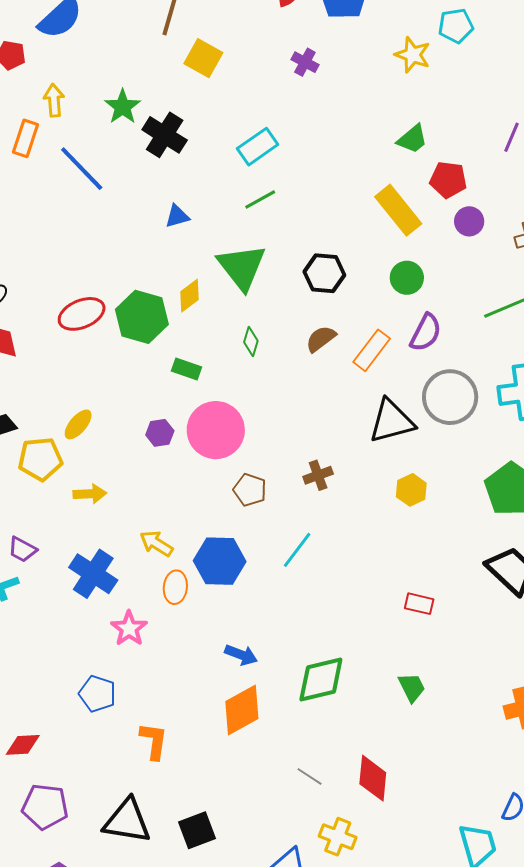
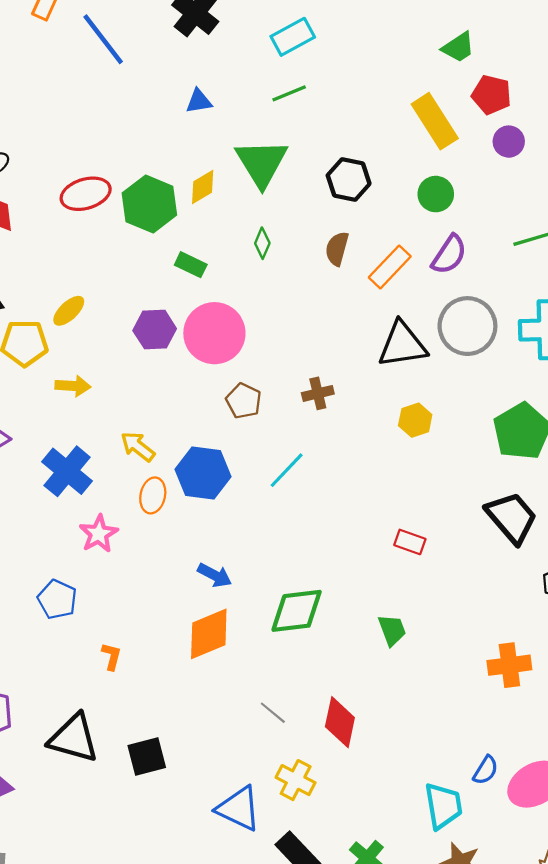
brown semicircle: (321, 339) -> (337, 249), turned -44
purple hexagon: (160, 433) -> (155, 330), size x1.4
orange L-shape: (154, 741) -> (111, 656), size x0.7

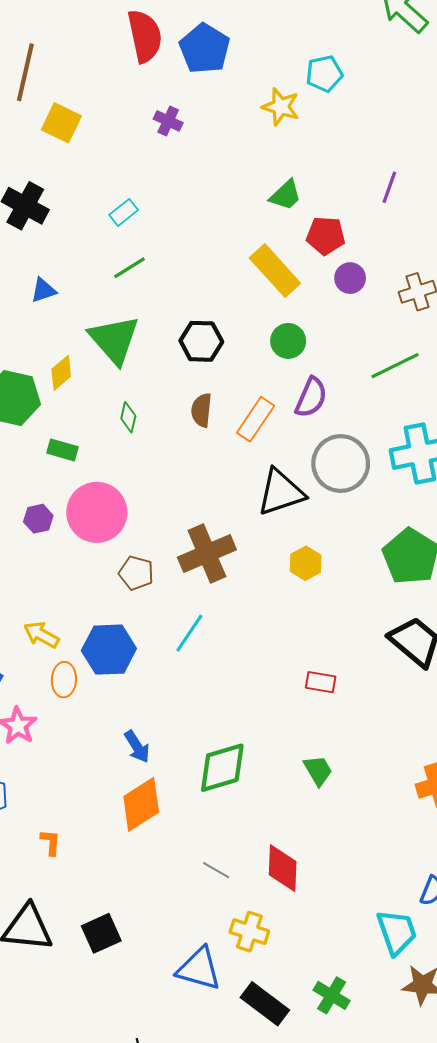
cyan rectangle: (293, 37) -> (124, 212), size x0.7
purple hexagon: (155, 330) -> (38, 519), size x0.7
brown cross: (318, 393) -> (207, 554), size x1.8
blue arrow: (215, 575) -> (137, 747), turned 40

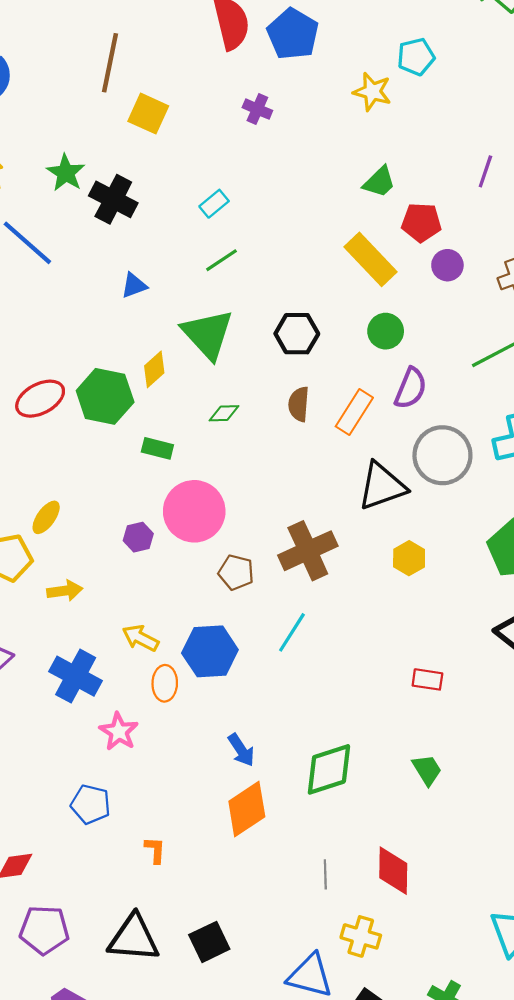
green diamond: (128, 417) -> (224, 413), turned 76
purple hexagon: (38, 519) -> (138, 537), moved
gray line: (216, 870) -> (325, 874), turned 60

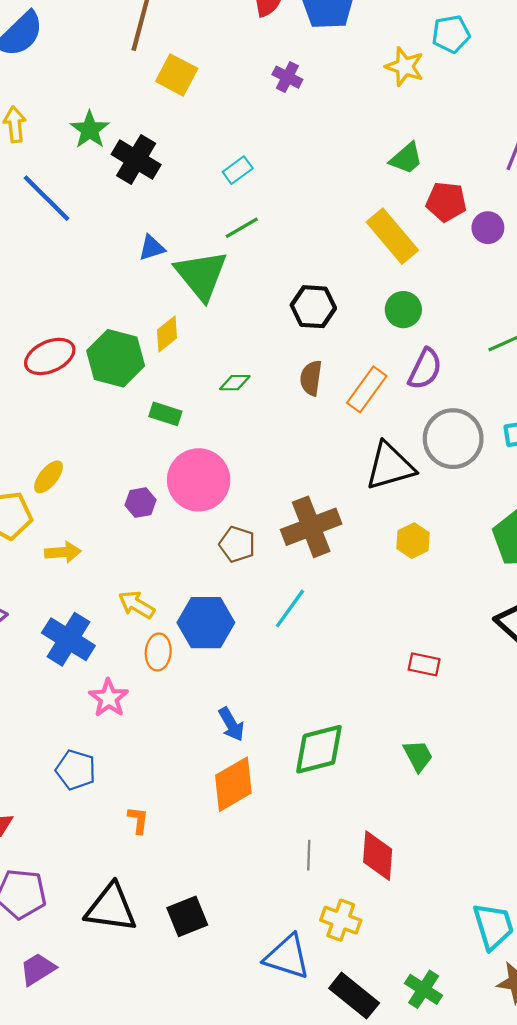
purple circle: (447, 265) -> (488, 228), moved
green triangle: (208, 334) -> (201, 275), moved

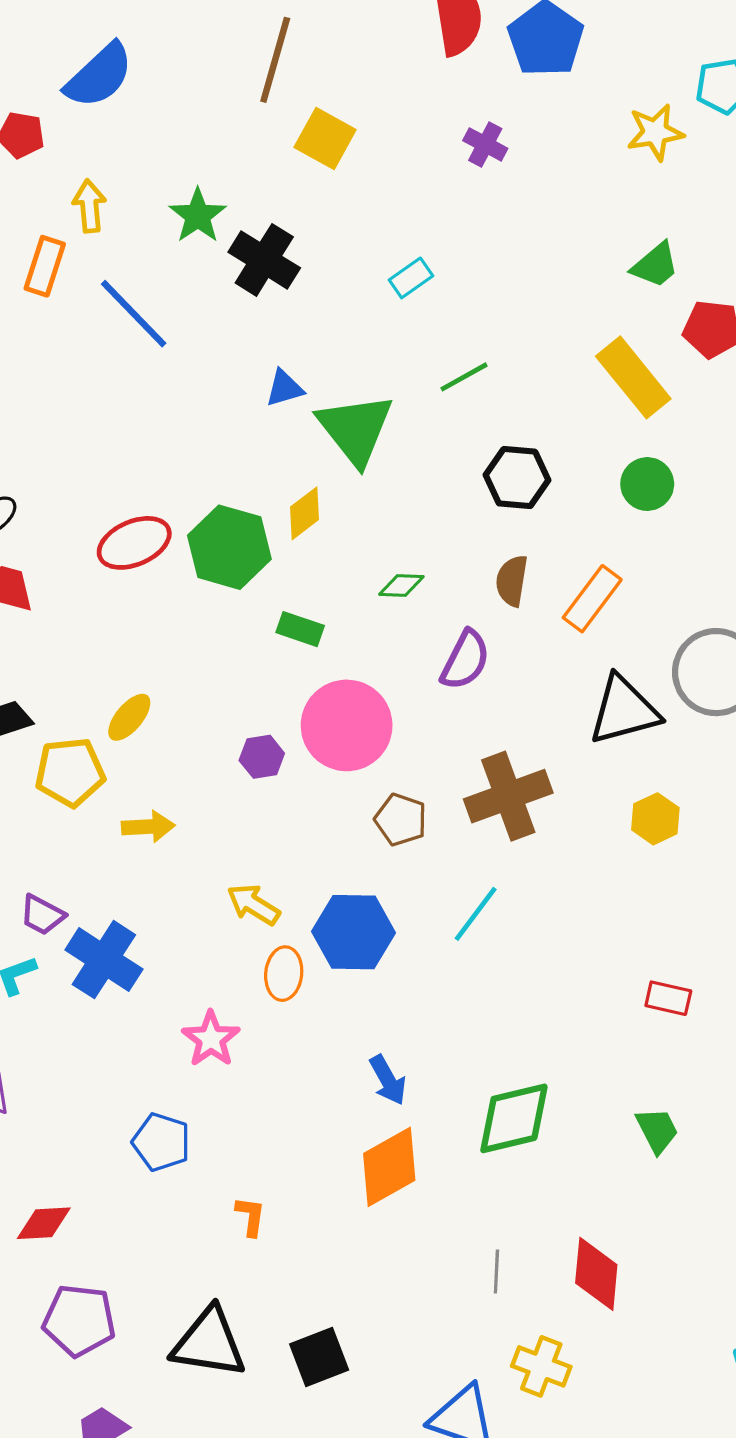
yellow star: (405, 67) -> (655, 132), turned -30
green line: (242, 228) -> (464, 377), moved
purple semicircle: (425, 369) -> (465, 660), moved
blue cross: (68, 639) -> (104, 960), moved

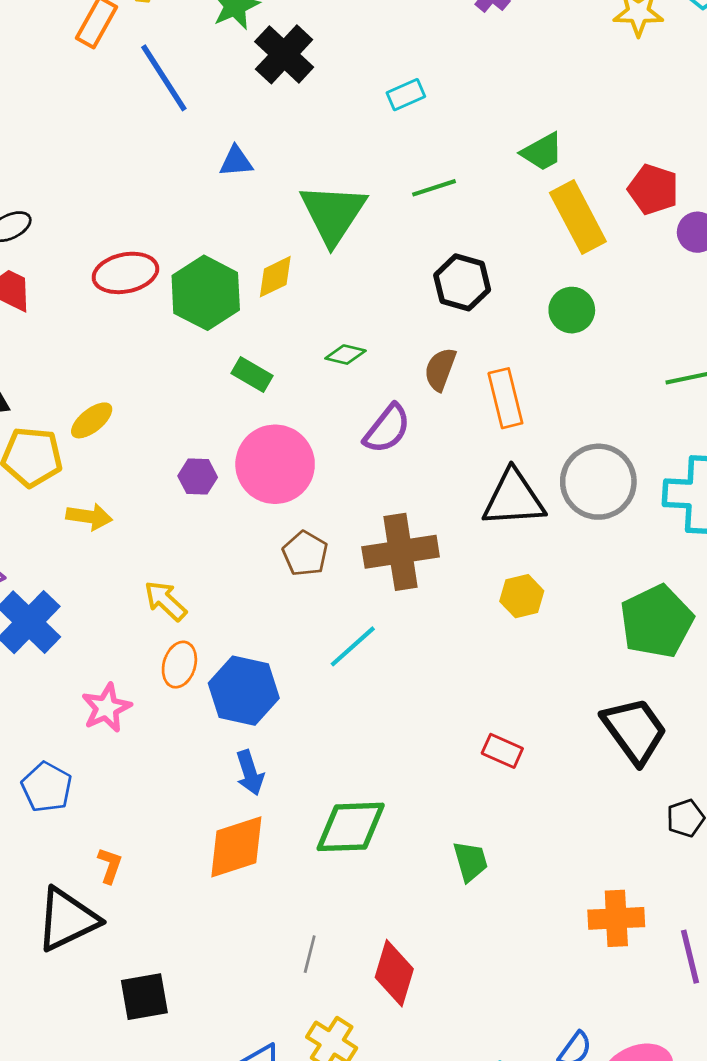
green trapezoid: (655, 265) -> (542, 152), moved
blue triangle: (284, 388) -> (236, 161), moved
orange rectangle: (592, 599) -> (505, 398), turned -62
blue hexagon: (353, 932) -> (244, 691), moved
black triangle: (209, 1343) -> (67, 919), moved, turned -46

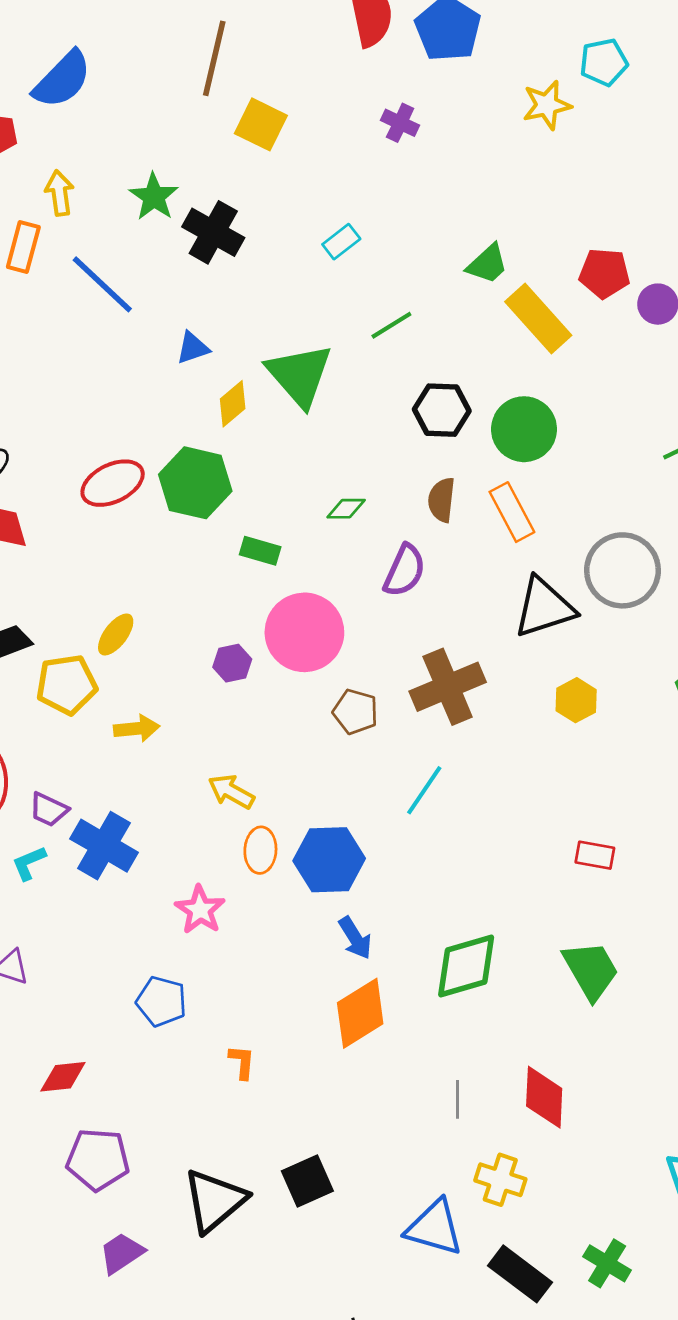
yellow diamond: (275, 277) -> (233, 404), moved
green circle: (572, 310) -> (524, 429), moved, size x1.4
green trapezoid: (470, 861) -> (591, 970), size x1.5
black triangle: (67, 919) -> (215, 1201), moved

